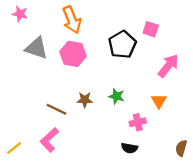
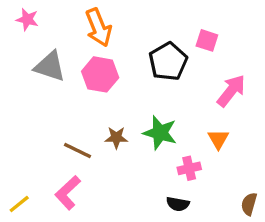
green star: (117, 96) -> (160, 133), size x1.5

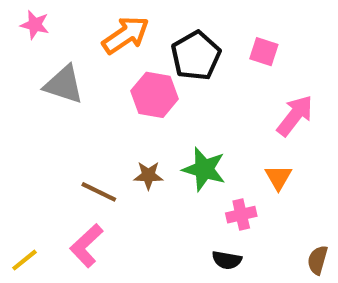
orange arrow: (99, 28) -> (126, 35), turned -102
black pentagon: (168, 62) -> (196, 56), moved
pink hexagon: (100, 74) -> (155, 95), moved

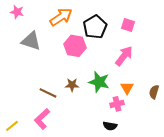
pink arrow: (295, 116) -> (124, 56), moved
orange triangle: (278, 177) -> (127, 88), moved
brown semicircle: (318, 260) -> (154, 92), moved

